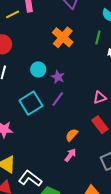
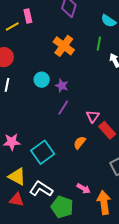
pink triangle: (100, 98) -> (93, 116), moved, turned -32
cyan square: (31, 103) -> (43, 152), moved
pink arrow: (70, 155) -> (84, 189), moved, turned 88

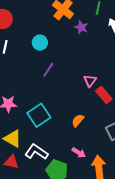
purple star: (62, 86) -> (81, 27), moved
purple line: (63, 108) -> (48, 70), moved
orange semicircle: (80, 143) -> (78, 120), moved

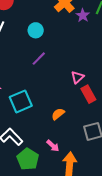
purple star: (81, 27) -> (83, 15), moved

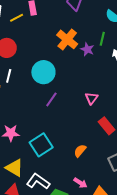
cyan circle: (36, 30) -> (43, 72), size x1.5
pink triangle: (78, 77) -> (92, 98), moved

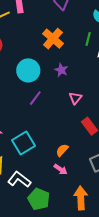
purple star: (87, 49) -> (61, 70), moved
pink arrow: (80, 183) -> (61, 169), moved

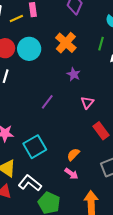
cyan circle: (28, 70) -> (29, 49), moved

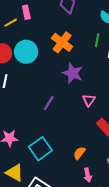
purple star: (74, 74) -> (73, 73), size x1.5
pink arrow: (71, 174) -> (88, 175), moved, turned 48

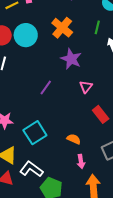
orange semicircle: (79, 153) -> (74, 139), turned 72

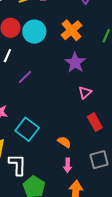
purple line: (46, 87) -> (25, 77), moved
cyan square: (35, 133) -> (27, 129), turned -30
white L-shape: (31, 169) -> (18, 165), turned 45

